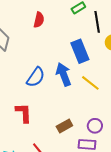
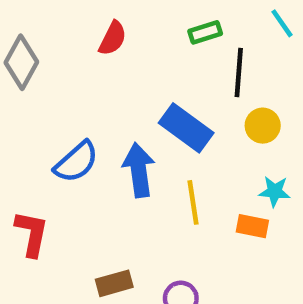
blue rectangle: (80, 51) -> (186, 128), turned -45
yellow line: (90, 83) -> (193, 202), turned 30

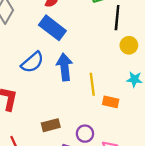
blue rectangle: (186, 128) -> (52, 28), moved
orange rectangle: (252, 226) -> (111, 102), moved

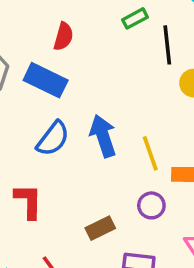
blue rectangle: (52, 28) -> (46, 80), moved
purple circle: (85, 134) -> (151, 205), moved

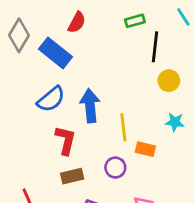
red L-shape: (28, 201) -> (66, 140), moved

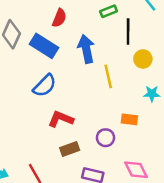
blue arrow: (90, 106) -> (86, 49), moved
yellow line: (123, 127) -> (108, 76), moved
red L-shape: (66, 140) -> (61, 119), turned -75

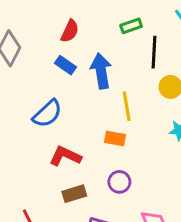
blue rectangle: (44, 46) -> (66, 65), moved, size x0.6
orange rectangle: (129, 119) -> (115, 139), moved

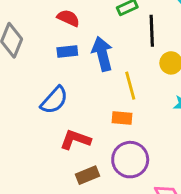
red semicircle: (70, 31) -> (68, 18), turned -85
blue rectangle: (66, 65) -> (67, 52), turned -36
purple circle: (119, 182) -> (130, 160), size x1.6

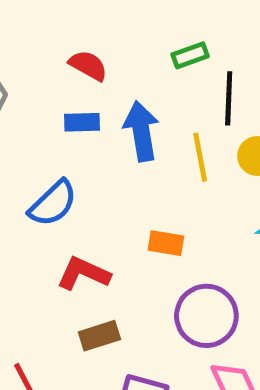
yellow line: (130, 86) -> (200, 157), moved
purple circle: (130, 160) -> (206, 316), moved

